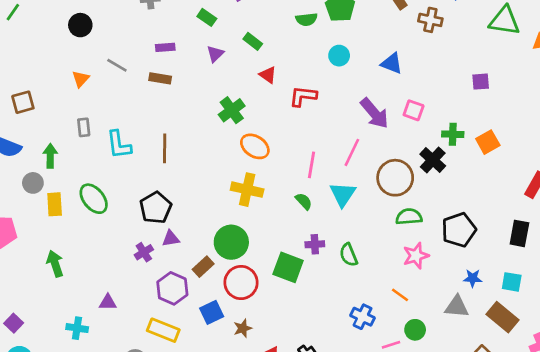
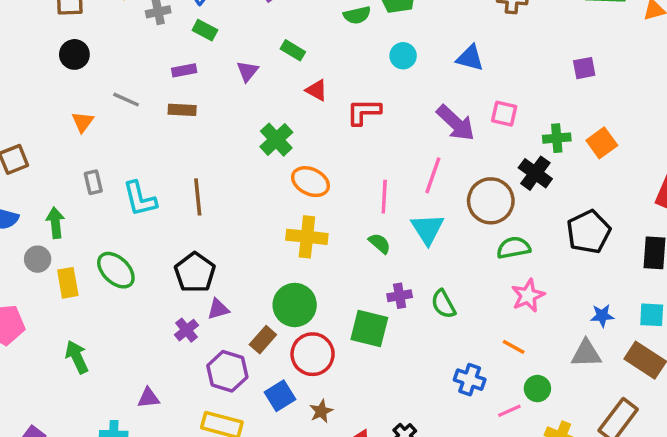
green rectangle: (207, 17) -> (205, 30), moved
black pentagon: (459, 230) -> (589, 232), moved

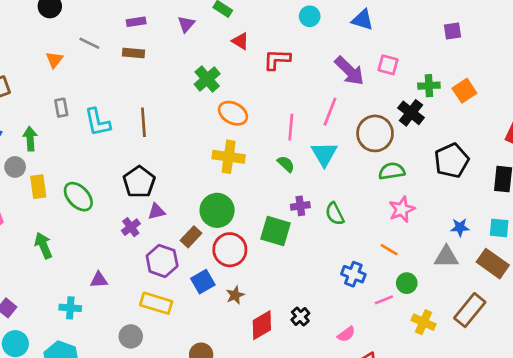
green ellipse: (116, 270) -> (78, 197), moved

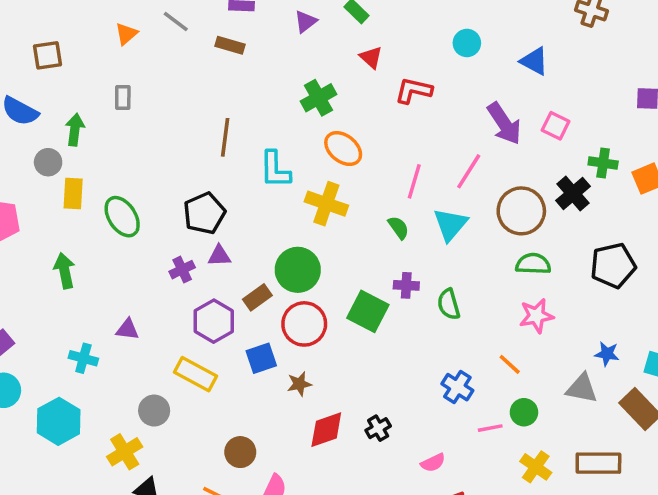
cyan L-shape: (98, 122) -> (275, 169), moved
brown rectangle: (470, 310) -> (598, 463), turned 40

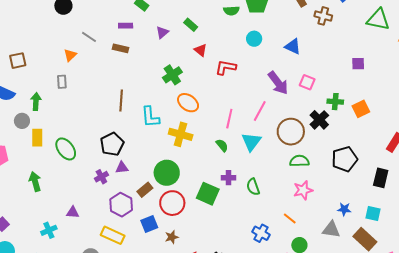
orange triangle: (126, 34) -> (70, 55), moved
cyan cross: (83, 358) -> (49, 230), turned -35

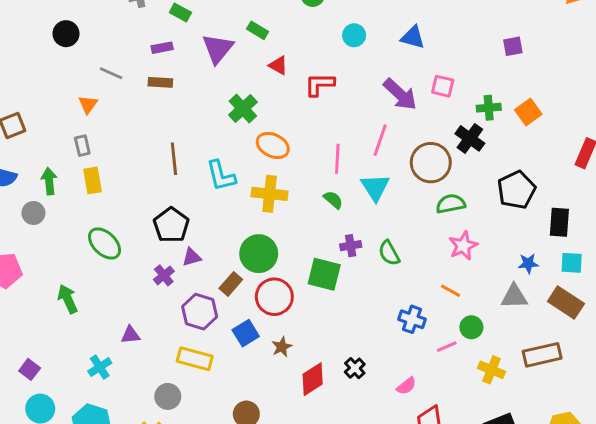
purple triangle: (162, 32) -> (218, 49), size x1.6
yellow rectangle: (37, 138) -> (93, 180), moved
black rectangle: (381, 178) -> (559, 222), moved

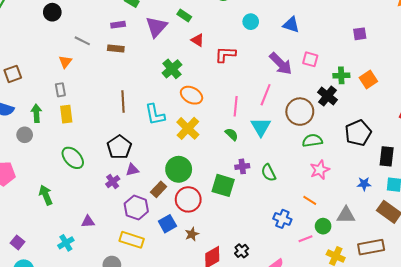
yellow cross: (270, 194) -> (188, 128), turned 35
gray triangle: (514, 297) -> (346, 215), moved

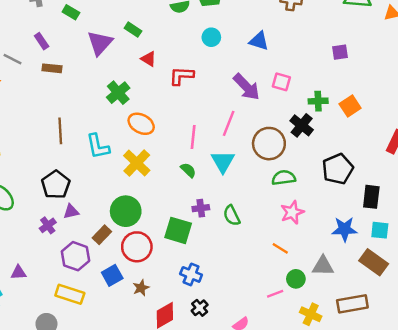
purple rectangle: (118, 25) -> (42, 41), moved, turned 64
blue star: (364, 184) -> (344, 229), size x1.5
blue cross: (282, 219) -> (191, 274), moved

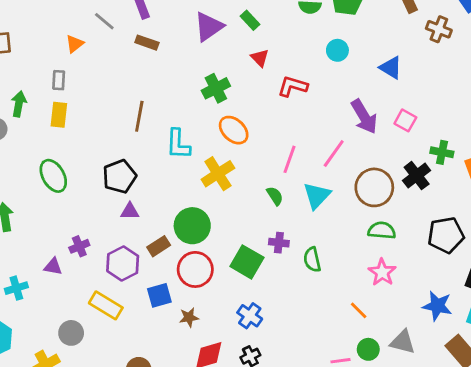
pink star: (292, 212) -> (382, 272), turned -30
purple cross: (48, 225) -> (79, 246), moved

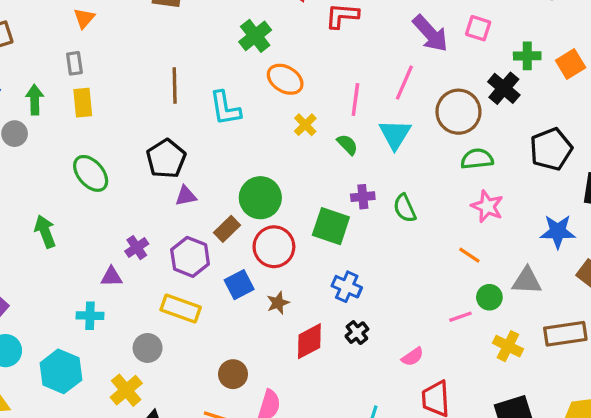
yellow cross: (218, 174) -> (305, 125), moved, size x0.6
cyan cross: (16, 288) -> (90, 316), moved, turned 30

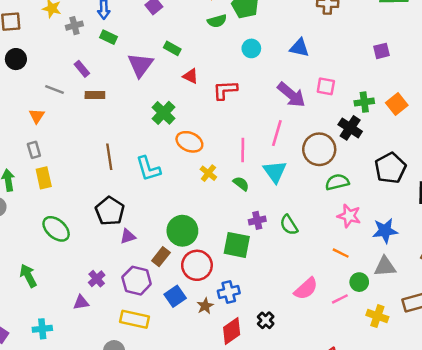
blue star: (558, 232) -> (385, 231), moved
blue cross: (347, 287) -> (229, 292), moved, turned -30
cyan cross: (90, 316) -> (42, 329), moved
pink semicircle: (413, 357) -> (306, 289), moved, size x1.5

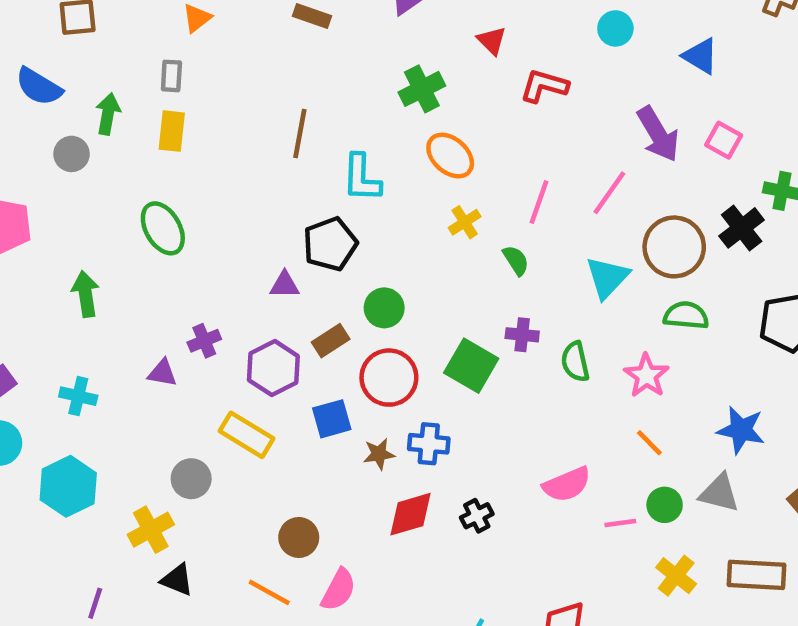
cyan triangle: (275, 172) -> (607, 277), moved
black pentagon: (110, 211) -> (330, 244), moved
pink star: (349, 216) -> (646, 376), moved
green circle: (182, 231) -> (384, 308), size x0.7

